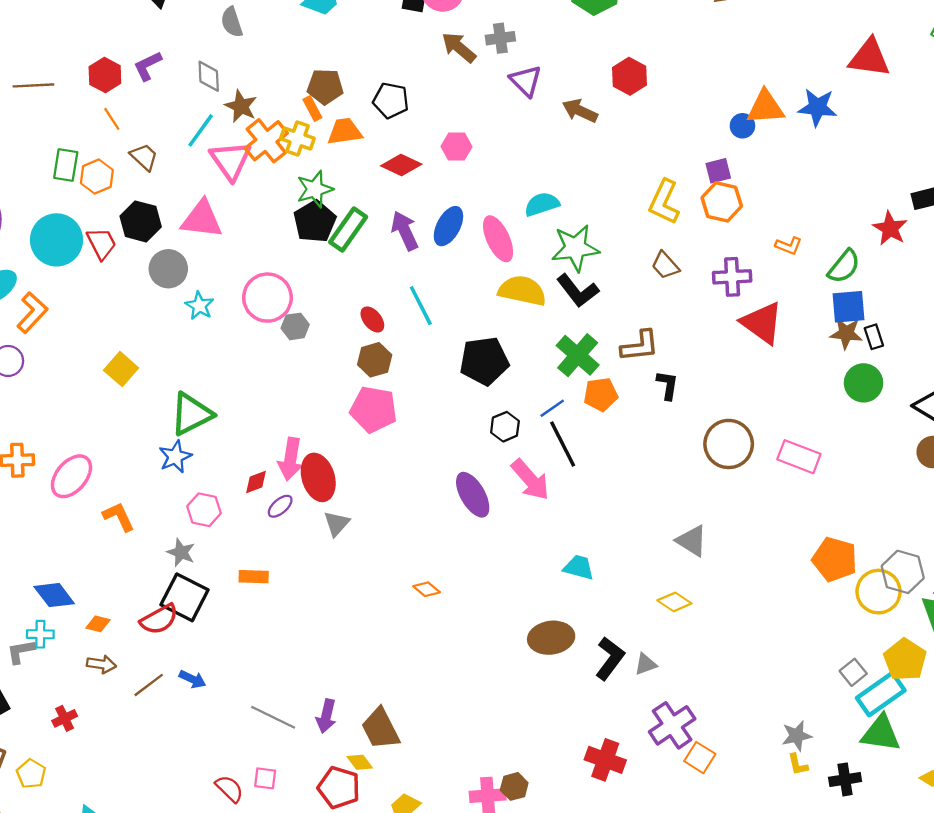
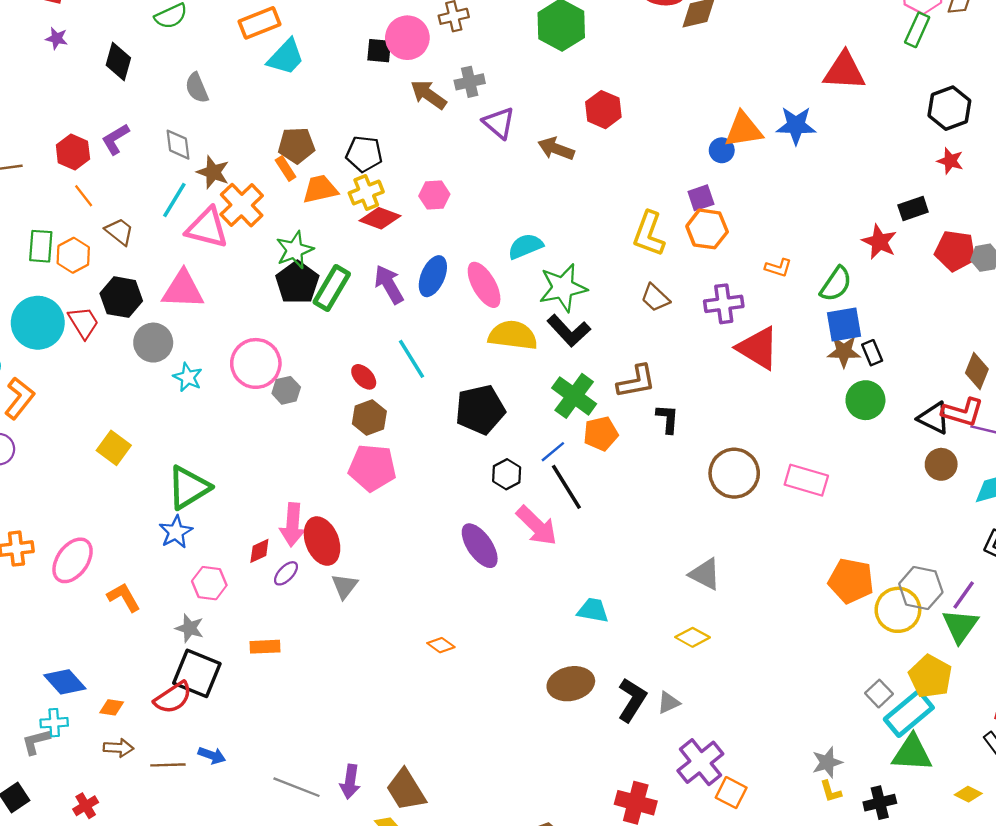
yellow cross: (297, 138) -> (366, 192), moved, turned -36
pink triangle: (231, 160) -> (207, 228), turned -36
brown line: (149, 685) -> (168, 765), turned 40

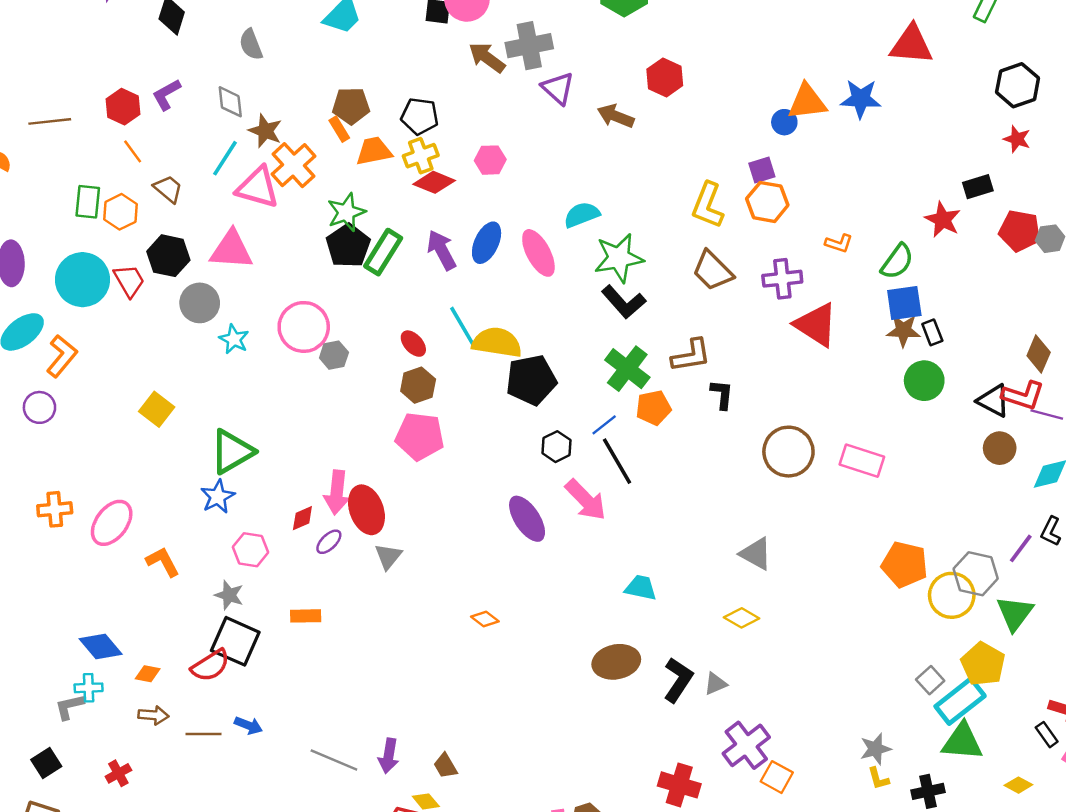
gray cross: (470, 82) -> (529, 46), size x1.5
brown trapezoid: (655, 298) -> (713, 271), size x1.4
yellow semicircle: (513, 335) -> (497, 342), moved
purple line: (964, 595) -> (1021, 548), moved
brown trapezoid: (406, 790) -> (445, 766), size x0.6

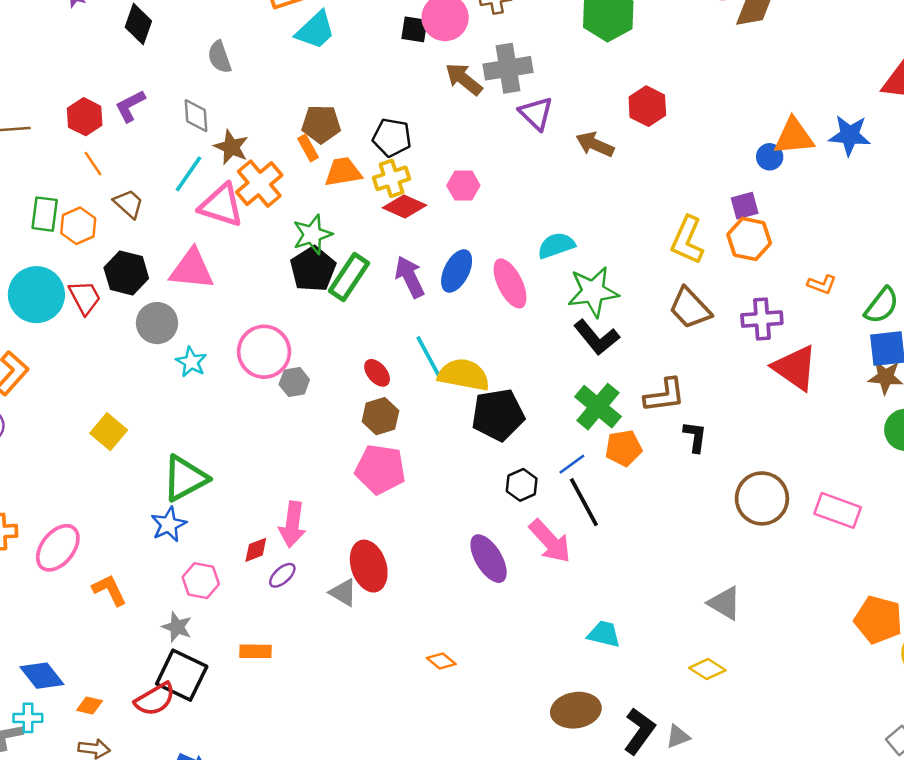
red ellipse: (366, 510) -> (369, 566), moved
gray triangle: (388, 556) -> (343, 593), turned -40

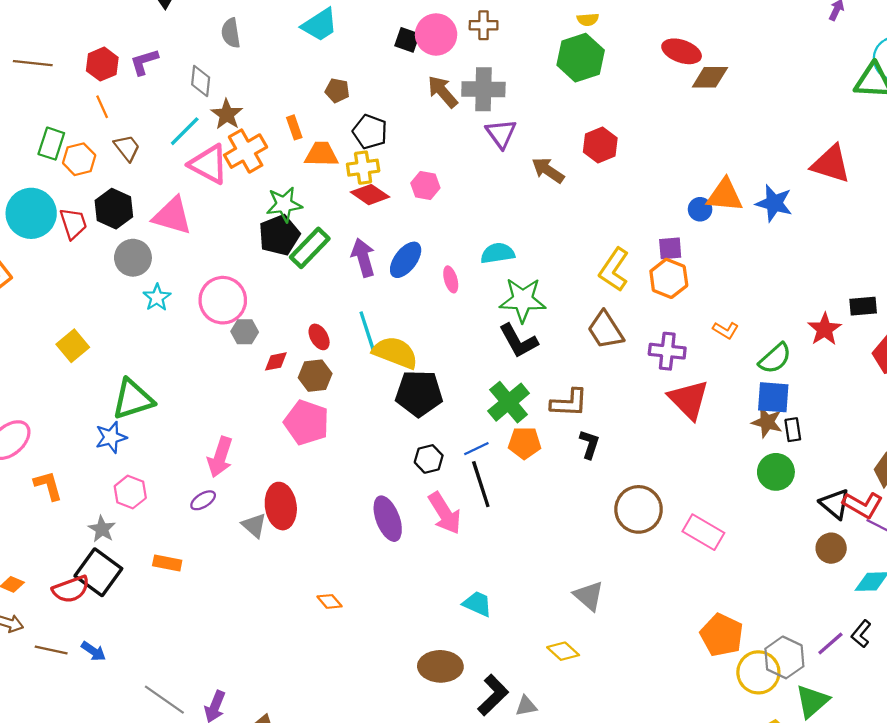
brown pentagon: (321, 124) -> (337, 91), moved, size x0.7
pink ellipse: (510, 283) -> (451, 279), size x0.6
red diamond: (256, 550) -> (276, 361), moved

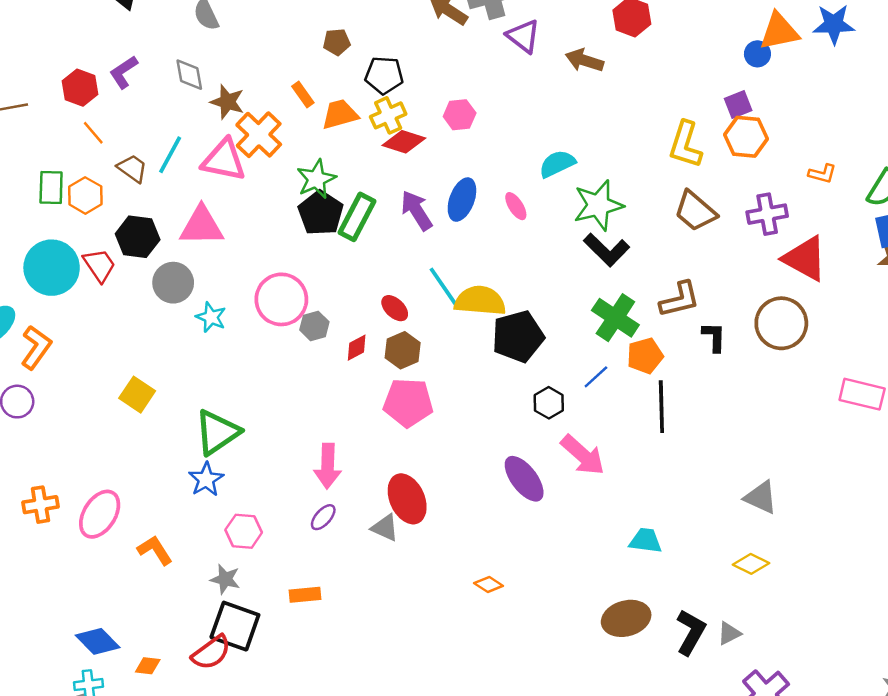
cyan line: (185, 131) -> (170, 155), moved
black line: (481, 484) -> (661, 407), moved, turned 33
brown circle: (639, 509) -> (781, 323), moved

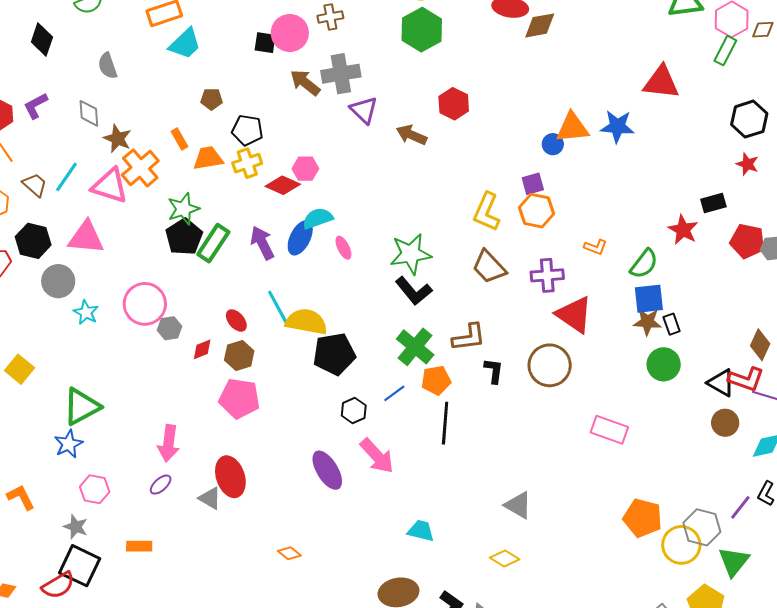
red diamond: (404, 142) -> (283, 185), moved
cyan semicircle: (557, 164) -> (318, 218), moved

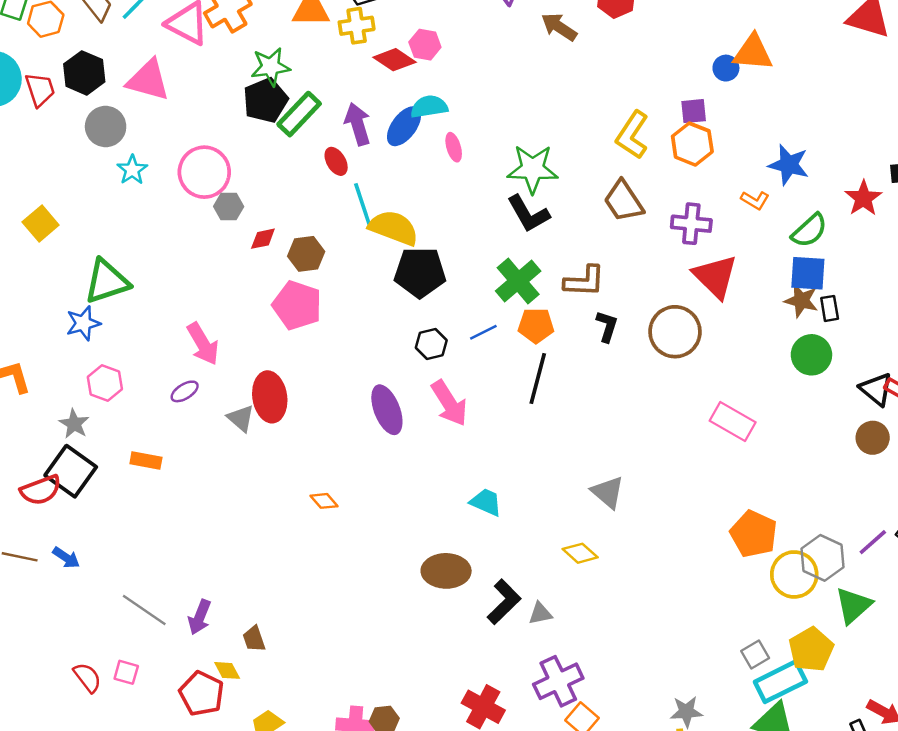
blue star: (617, 126) -> (789, 165), moved
red ellipse: (236, 321) -> (336, 161), moved
pink arrow: (169, 443) -> (203, 344), turned -48

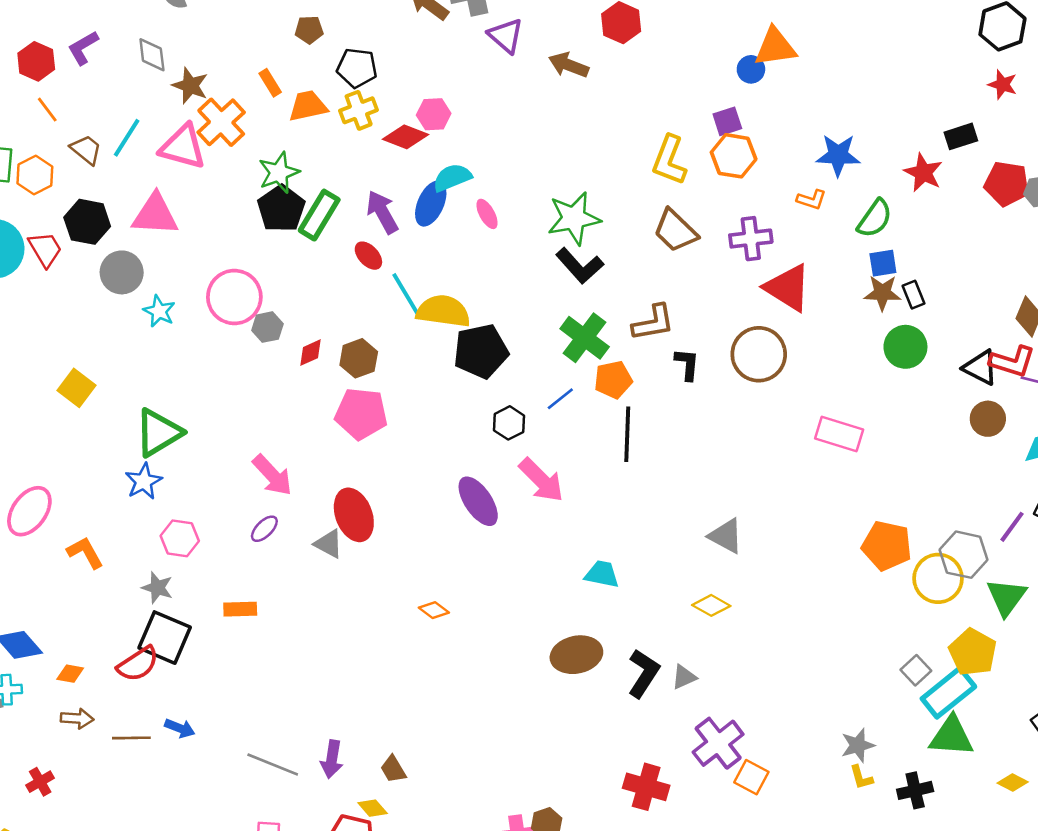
blue square: (808, 273) -> (883, 263), size x0.7

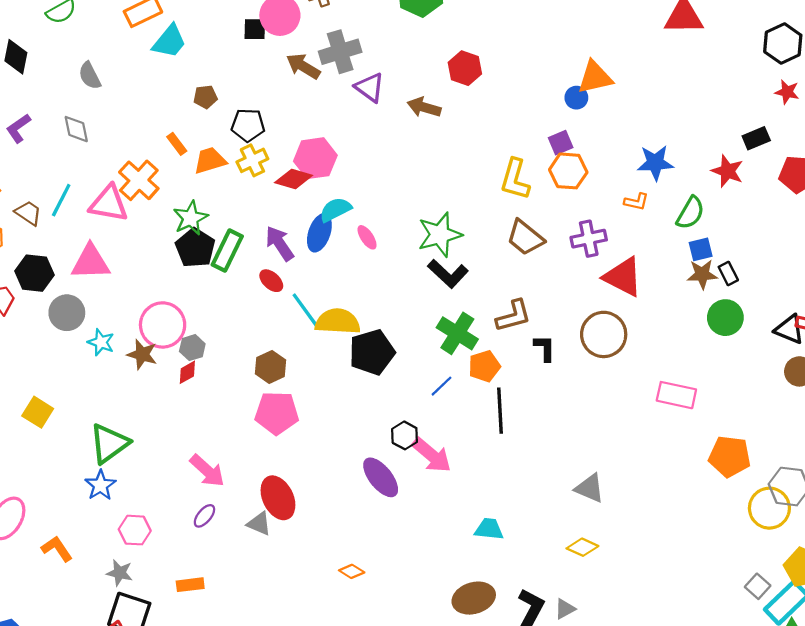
brown star: (190, 86) -> (142, 354), moved
pink hexagon: (434, 114) -> (315, 158), size x1.5
red diamond: (310, 353) -> (187, 372), moved
black hexagon: (509, 423) -> (405, 435), moved
orange pentagon: (887, 546) -> (730, 457), moved

